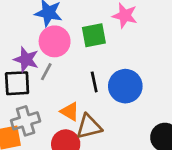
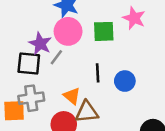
blue circle: (125, 86) -> (125, 81), size x0.7

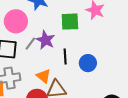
pink circle: (68, 31) -> (16, 21), moved
purple star: (40, 44) -> (45, 40), moved

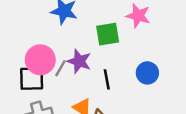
pink circle: (16, 21) -> (40, 60), moved
blue circle: (88, 63) -> (147, 73), moved

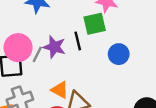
green square: (108, 34) -> (95, 24), moved
black line: (107, 79) -> (78, 41), moved

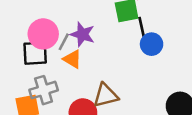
black line: (78, 41) -> (142, 27), moved
orange triangle: (60, 90) -> (72, 59), moved

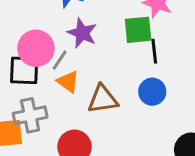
purple star: (82, 34) -> (82, 33), moved
blue circle: (152, 44) -> (152, 92), moved
brown triangle: (106, 95) -> (103, 99), moved

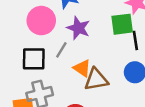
pink circle: (36, 48) -> (41, 21), moved
orange triangle: (68, 82) -> (82, 68), moved

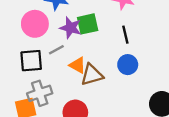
green square: (122, 24) -> (88, 24), moved
gray line: (61, 50) -> (56, 50), turned 35

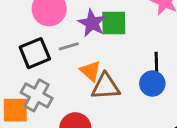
black line: (125, 35) -> (156, 63), moved
black square: (31, 61) -> (35, 53), turned -30
gray cross: (40, 93) -> (37, 95), turned 35

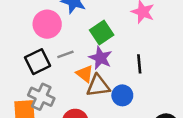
purple star: (92, 23) -> (100, 58), moved
green square: (114, 23) -> (102, 32), turned -30
blue circle: (152, 84) -> (122, 95), moved

